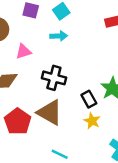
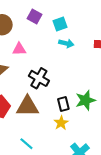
cyan arrow: (59, 36) -> (66, 43), moved
brown triangle: (50, 112) -> (28, 106), turned -45

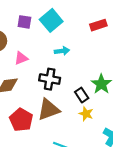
cyan square: (60, 24) -> (51, 20), size x1.5
cyan arrow: (66, 43) -> (62, 51), moved

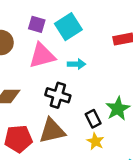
pink triangle: (21, 58) -> (42, 56), moved, size x1.6
red pentagon: (21, 120) -> (18, 139), turned 30

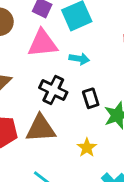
black rectangle: (93, 119) -> (91, 98), moved

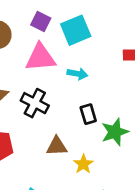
black cross: (53, 90) -> (35, 103), moved
brown triangle: (41, 128) -> (57, 146), moved, size x0.7

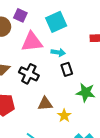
purple square: (41, 21) -> (20, 15), moved
black rectangle: (88, 114) -> (67, 69), moved
green star: (115, 132) -> (86, 92), turned 30

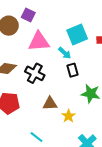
cyan square: (56, 22) -> (77, 34), moved
cyan arrow: (58, 52) -> (65, 53), turned 32

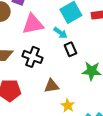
yellow star: (69, 116) -> (68, 105), moved

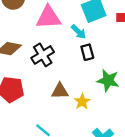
black cross: (32, 57) -> (43, 55), turned 30
yellow star: (68, 105) -> (82, 102), moved

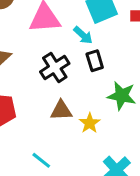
black cross: (43, 55) -> (55, 68), moved

